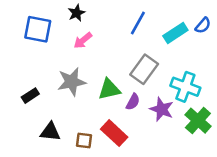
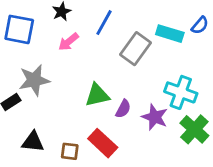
blue line: (138, 23) -> (104, 23), moved
cyan rectangle: (175, 33) -> (170, 34), turned 50
gray rectangle: (144, 69) -> (136, 49), moved
gray star: (72, 82) -> (34, 80), moved

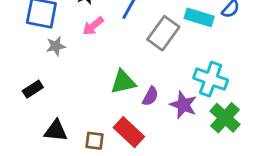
gray star: (34, 80) -> (56, 46), moved, size x0.6

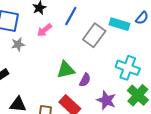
purple star: (183, 105) -> (106, 100), moved

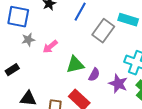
pink arrow: (44, 30) -> (50, 47), moved
purple star: (106, 100) -> (118, 84), moved

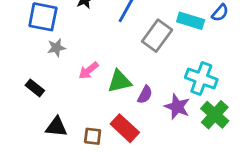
pink arrow: (50, 47) -> (89, 70), moved
black rectangle: (12, 70) -> (35, 88), turned 72

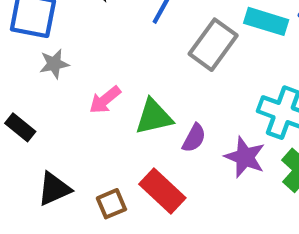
black triangle: (56, 127) -> (54, 189), turned -30
brown square: (93, 136) -> (111, 204), turned -30

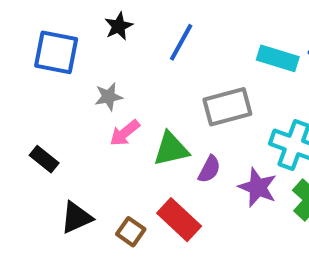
gray rectangle: (213, 45) -> (227, 107), moved, turned 39
gray star: (54, 64) -> (109, 97), moved
brown square: (111, 204) -> (131, 232), turned -32

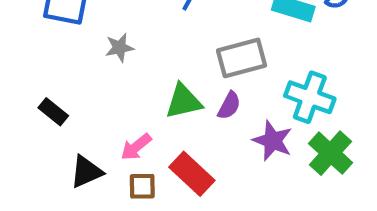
pink arrow: (125, 133) -> (136, 147), moved
purple semicircle: (209, 169) -> (229, 106), moved
brown square: (131, 232) -> (142, 186), turned -36

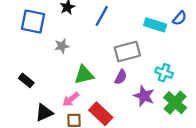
cyan cross: (310, 97) -> (164, 73), size x0.7
green triangle: (184, 101) -> (84, 75), moved

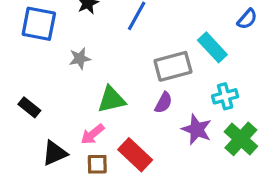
cyan rectangle: (155, 25) -> (212, 47), moved, turned 30
cyan cross: (164, 73) -> (225, 96), turned -35

